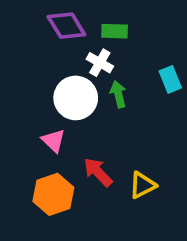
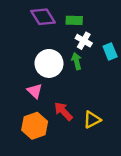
white cross: (100, 63) -> (84, 41), moved

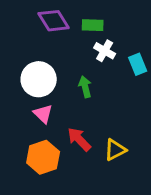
green arrow: (77, 61) -> (85, 87), moved
white circle: (49, 63) -> (39, 79), moved

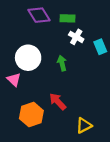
pink triangle: (43, 114) -> (14, 80), moved
yellow triangle: (115, 150) -> (84, 125), moved

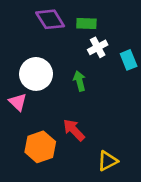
white cross: (76, 37) -> (98, 47), turned 32

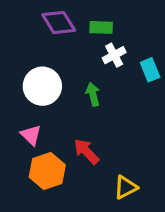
pink triangle: (18, 102) -> (31, 135), moved

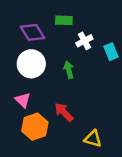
purple diamond: (59, 23) -> (32, 32), moved
green rectangle: (101, 27) -> (64, 20), moved
yellow triangle: (126, 187) -> (93, 139), turned 42

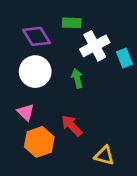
white cross: (84, 41) -> (95, 46), size x1.5

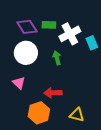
green rectangle: (72, 23) -> (49, 25), moved
red arrow: (72, 126) -> (53, 93), turned -48
orange hexagon: (39, 142) -> (39, 113), moved

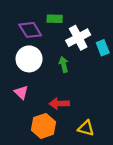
green rectangle: (49, 25) -> (55, 19), moved

